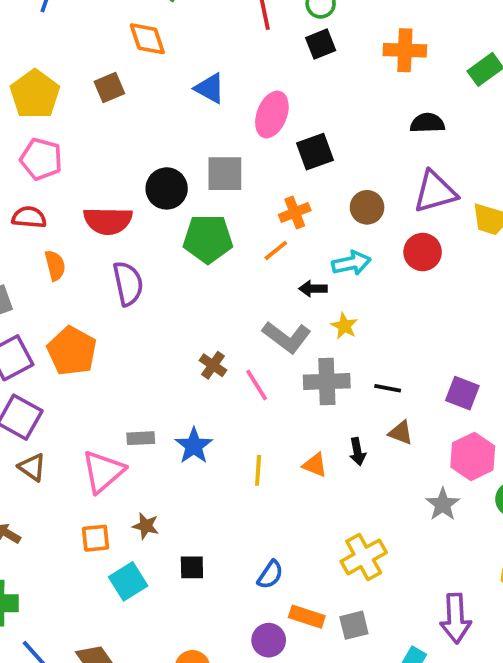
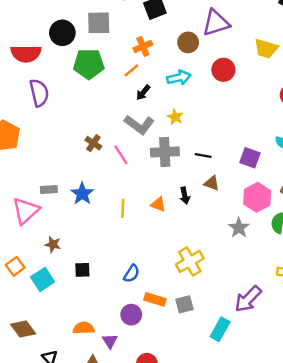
purple triangle: (435, 192) -> (216, 23), moved
black arrow: (313, 289) -> (143, 92), moved, turned -49
orange square: (96, 538) -> (15, 266), moved, turned -30
purple arrow: (456, 618) -> (248, 299), turned 48

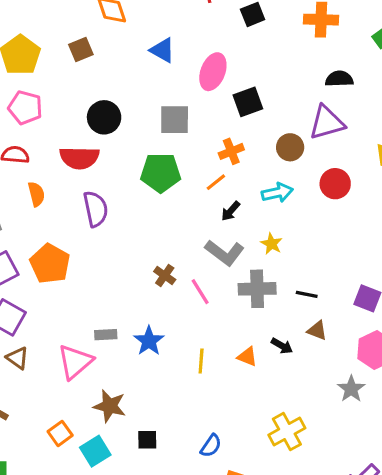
black circle: (62, 33) -> (104, 117), moved
black arrow: (185, 196) -> (282, 346), turned -49
brown star: (53, 244) -> (110, 406), size x1.5

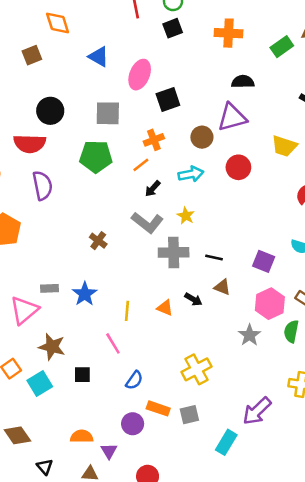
pink line: (200, 292) -> (113, 343), moved

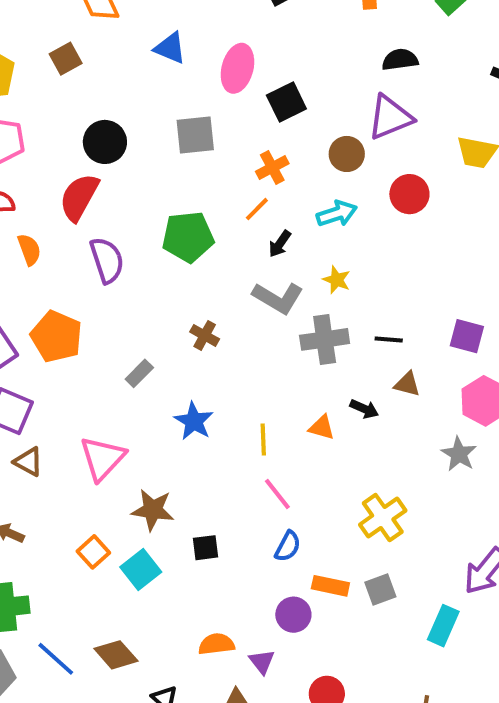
red semicircle: (30, 144) -> (79, 197), turned 124
green pentagon: (96, 157) -> (188, 237), moved
gray rectangle: (49, 288) -> (139, 373), moved, turned -36
pink line: (113, 343) -> (277, 494), moved

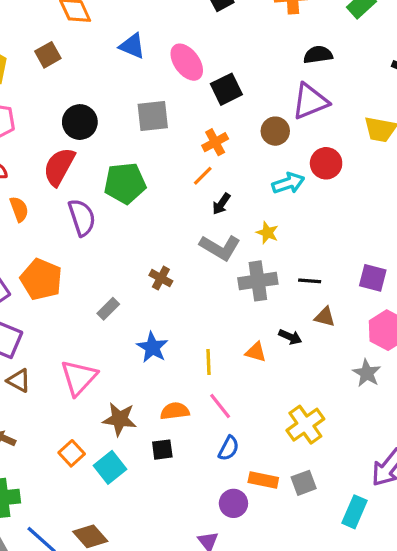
pink ellipse: (237, 68) -> (187, 62), turned -51
cyan arrow: (337, 214) -> (288, 183), moved
green pentagon: (188, 237) -> (125, 183), moved
orange semicircle: (216, 644) -> (175, 411), moved

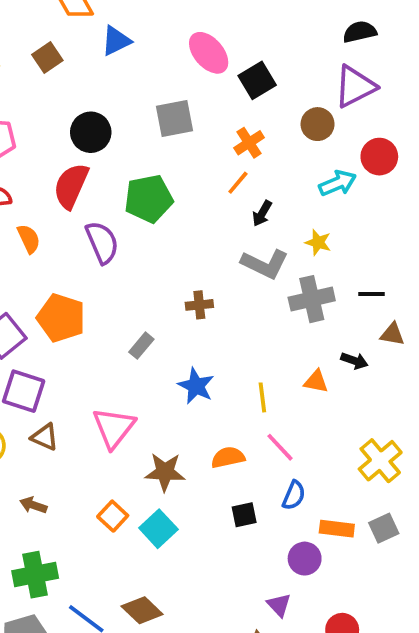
blue triangle: (132, 46) -> (116, 41), moved, turned -44
brown cross: (161, 278) -> (199, 305), turned -30
black square: (162, 450) -> (244, 515), moved

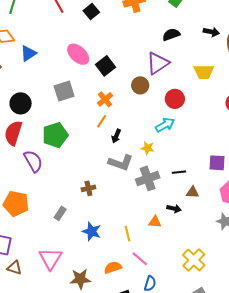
black semicircle: (360, 32) -> (171, 35), moved
cyan arrow: (338, 183) -> (165, 125), moved

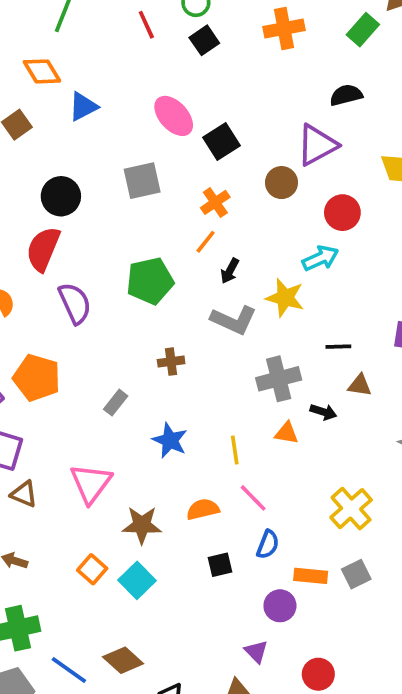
green pentagon: (55, 135) -> (150, 281), moved
yellow star: (148, 148) -> (285, 298), size x1.5
gray cross: (148, 178) -> (279, 379), moved

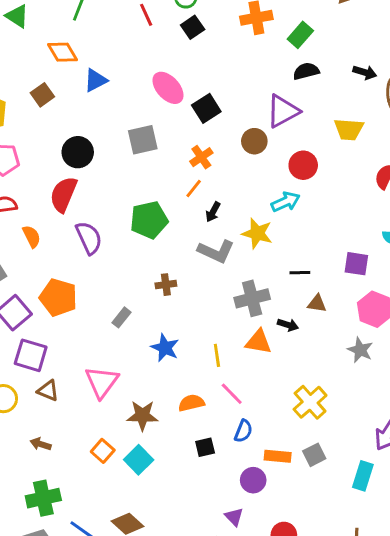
green rectangle: (363, 30) -> (300, 35), moved
orange triangle: (287, 433) -> (258, 342), size x1.4

